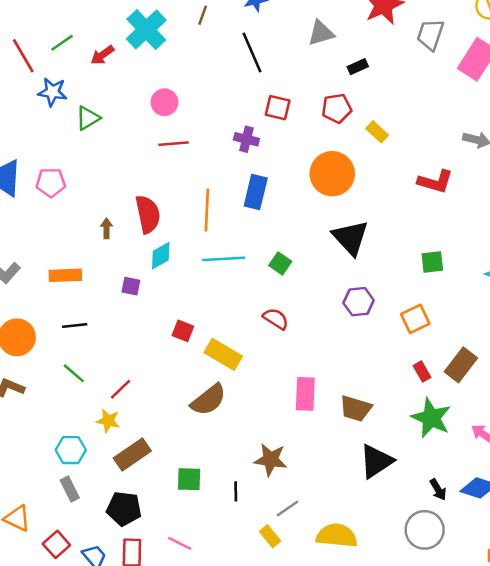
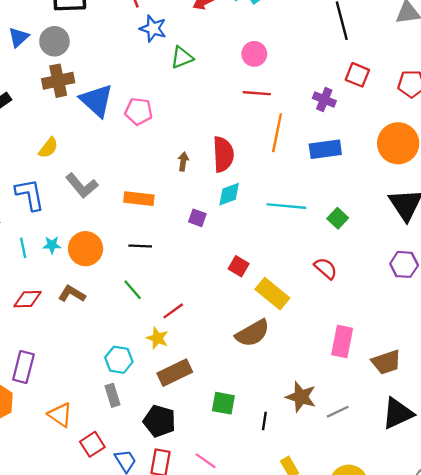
blue rectangle: (256, 192) -> (325, 149), turned 60
orange line: (207, 210) -> (277, 133), moved
brown trapezoid: (356, 409) -> (386, 362), turned -44
gray line: (287, 508) -> (338, 412), moved

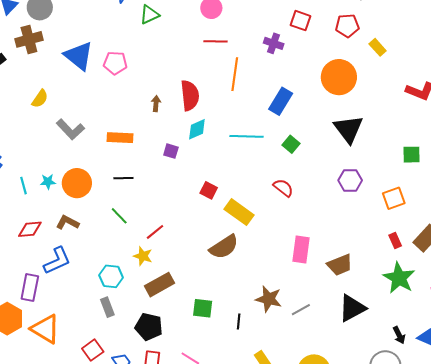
brown cross: (58, 81) -> (29, 39), moved
blue rectangle: (325, 149) -> (281, 101), moved, turned -48
blue L-shape: (30, 195) -> (57, 261), moved, turned 80
orange triangle: (60, 415) -> (45, 329), moved, size x1.4

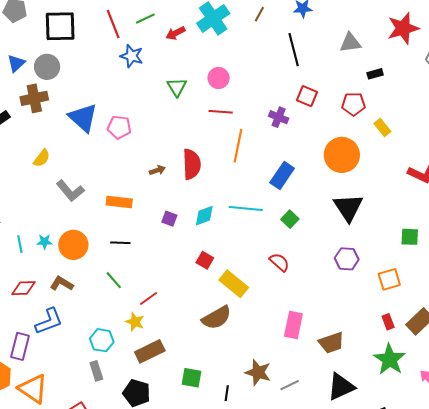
green triangle: (150, 15) -> (177, 87), moved, turned -40
brown arrow: (156, 104) -> (157, 170), turned 63
cyan diamond: (197, 129) -> (204, 216), moved

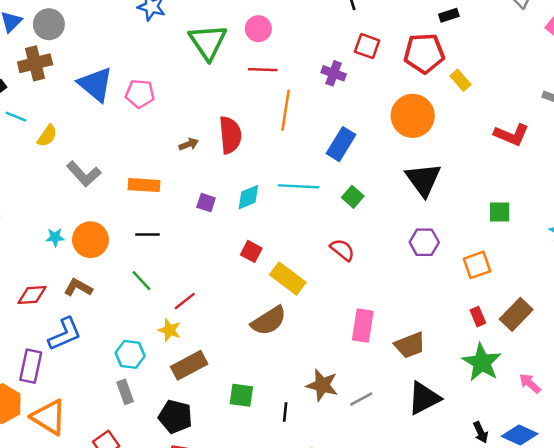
green triangle: (177, 87) -> (208, 42), size x1.6
red pentagon: (353, 104) -> (424, 53), size x1.4
cyan line: (20, 244) -> (16, 117), moved, turned -54

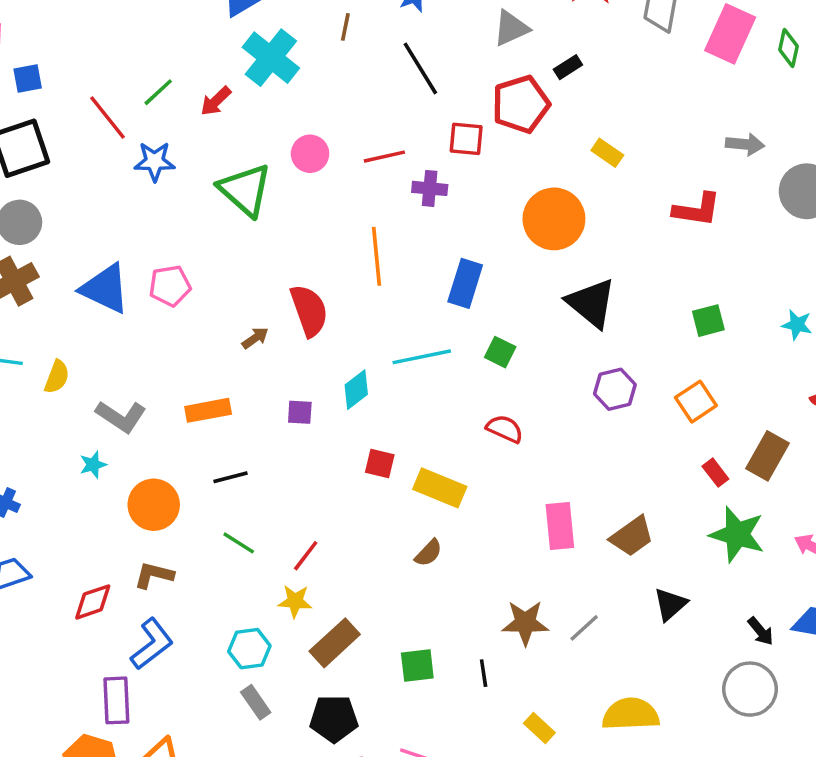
red pentagon: (424, 53) -> (521, 104), moved
red line: (263, 70) -> (384, 157), moved
cyan star: (55, 237) -> (93, 465), moved
brown semicircle: (269, 321) -> (428, 553), size x0.6
black triangle: (424, 398) -> (670, 604), size x0.7

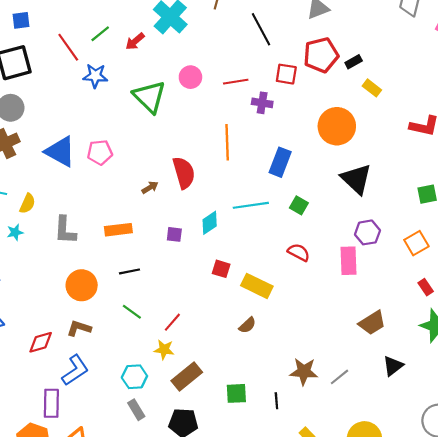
black rectangle: (568, 67) -> (354, 62), moved
gray L-shape: (121, 416) -> (65, 230), turned 56
cyan star: (93, 465) -> (15, 232), moved
pink rectangle: (560, 526) -> (349, 261), moved

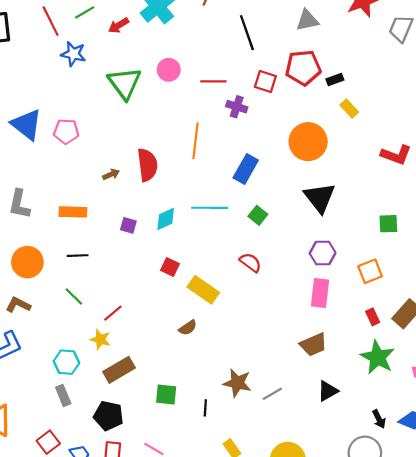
pink rectangle: (349, 261) -> (320, 293), moved

